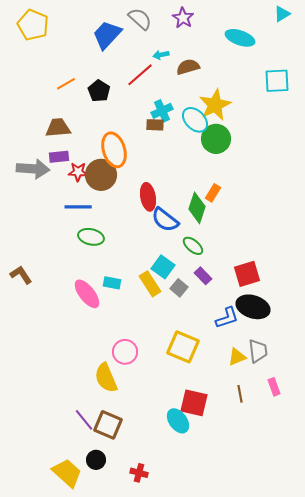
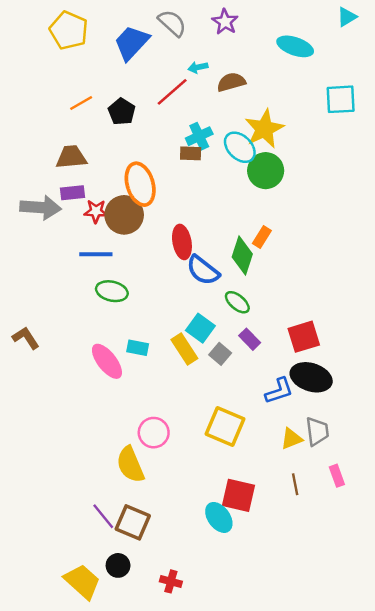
yellow pentagon: (33, 25) -> (69, 30), moved

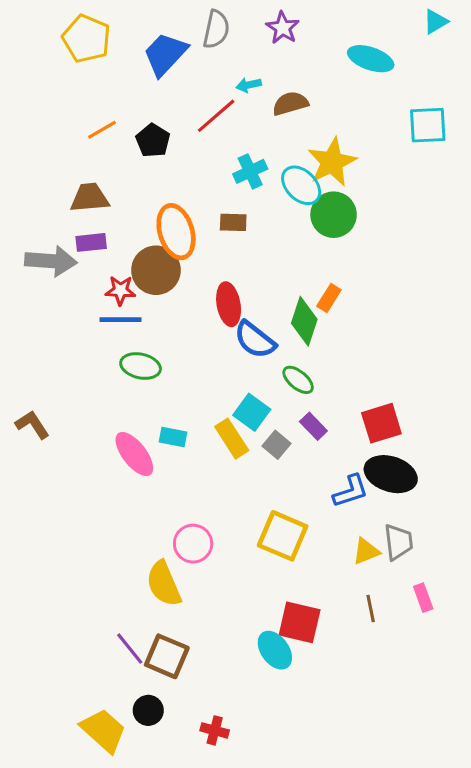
gray semicircle: (172, 23) -> (216, 29), turned 60
brown rectangle: (191, 153) -> (233, 222), moved
red star: (96, 211) -> (120, 290), moved

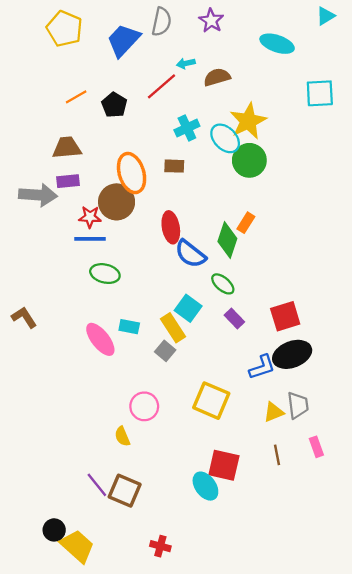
gray square: (276, 445) -> (165, 351), moved
black ellipse: (391, 474) -> (292, 354), turned -39
yellow semicircle: (164, 584) -> (122, 436), size x0.6
black circle: (148, 710) -> (54, 530), moved

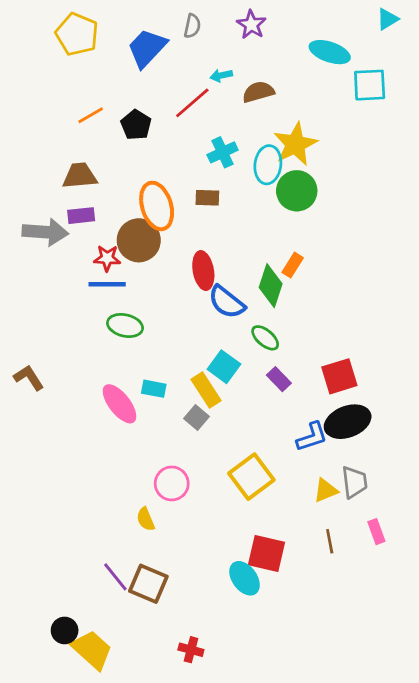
gray semicircle: (162, 22) -> (192, 26), size x0.7
cyan square: (320, 93) -> (370, 85), moved
cyan ellipse: (225, 138) -> (268, 165), turned 52
yellow square: (211, 401) -> (251, 477), turned 30

